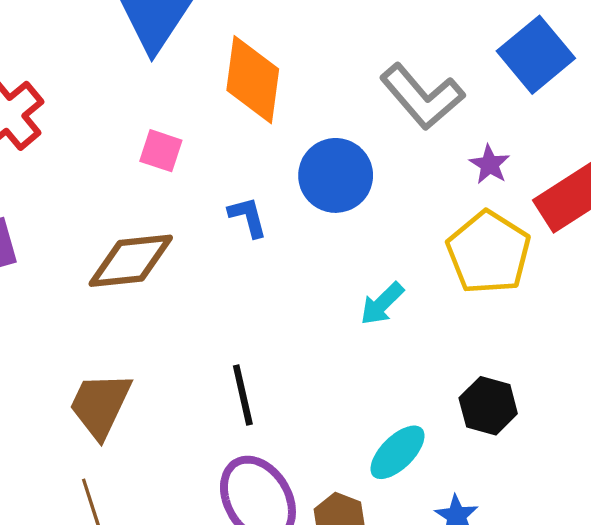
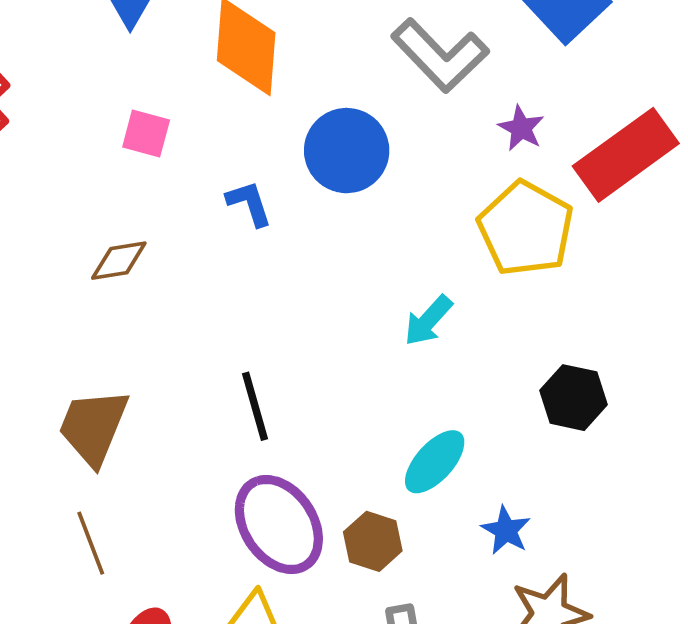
brown diamond: (131, 261) -> (119, 261), size x0.6
cyan arrow: (382, 304) -> (428, 321), moved
black hexagon: (488, 406) -> (573, 398), moved

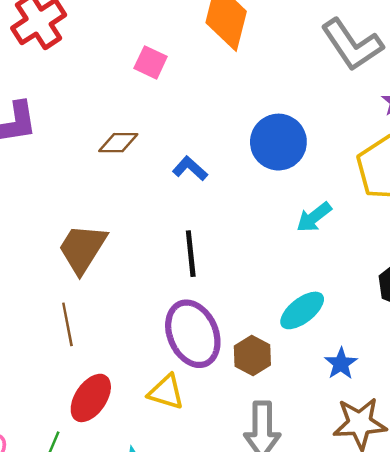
blue circle: (347, 151) -> (278, 142), moved
blue L-shape: (249, 203) -> (190, 169), moved, turned -40

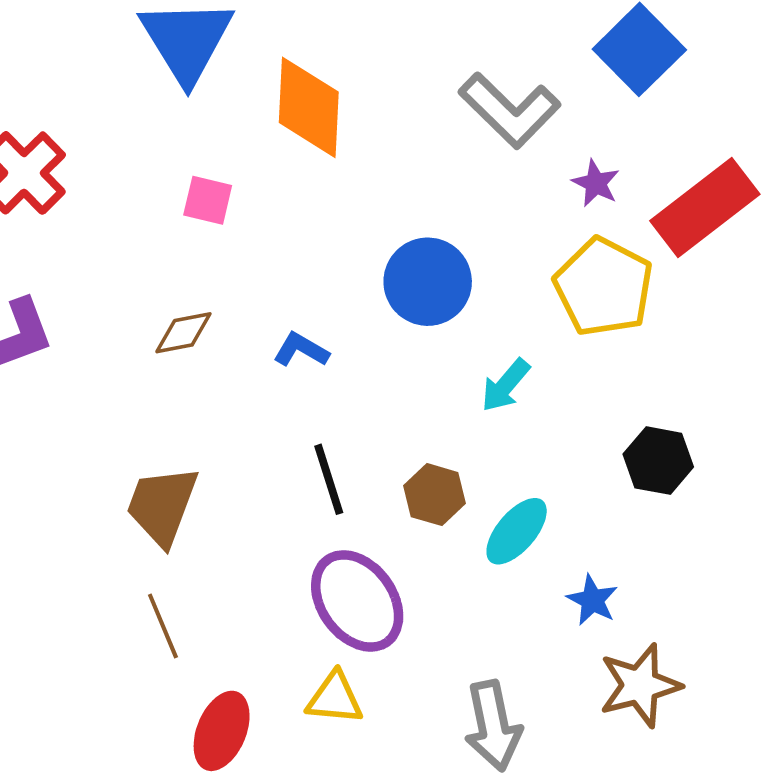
brown hexagon: (252, 356) -> (434, 495), moved

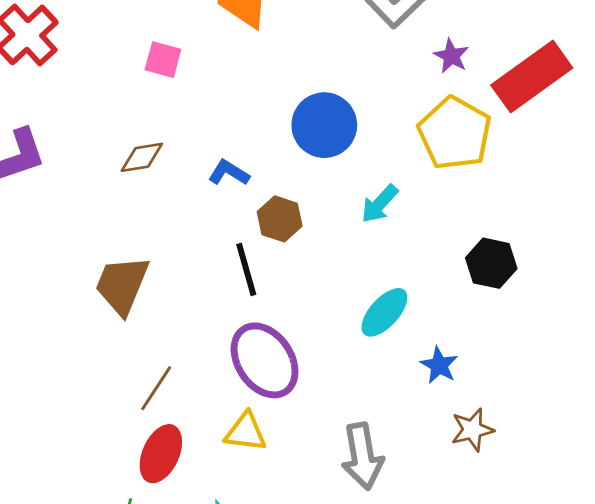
brown hexagon: (434, 495) -> (280, 219), moved
brown line: (163, 626) -> (156, 388), moved, turned 54
brown star: (640, 685) -> (472, 430), size x0.7

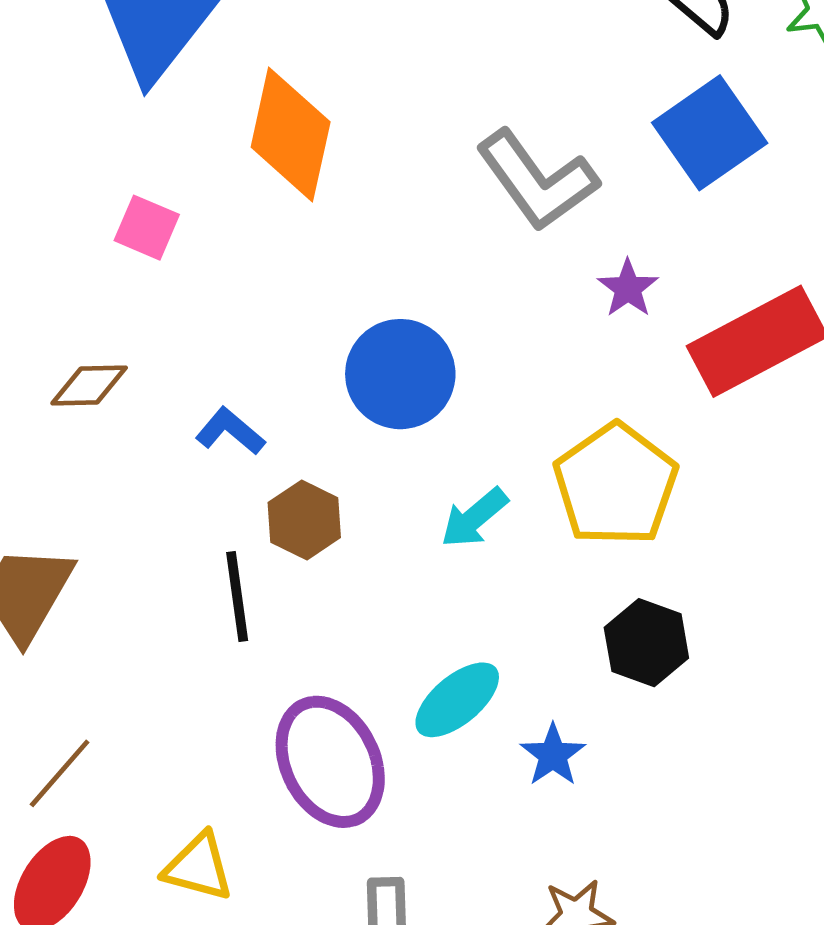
yellow pentagon: (455, 133) -> (616, 485), moved
purple ellipse: (265, 360) -> (330, 762), moved
blue star: (439, 365) -> (553, 755), moved

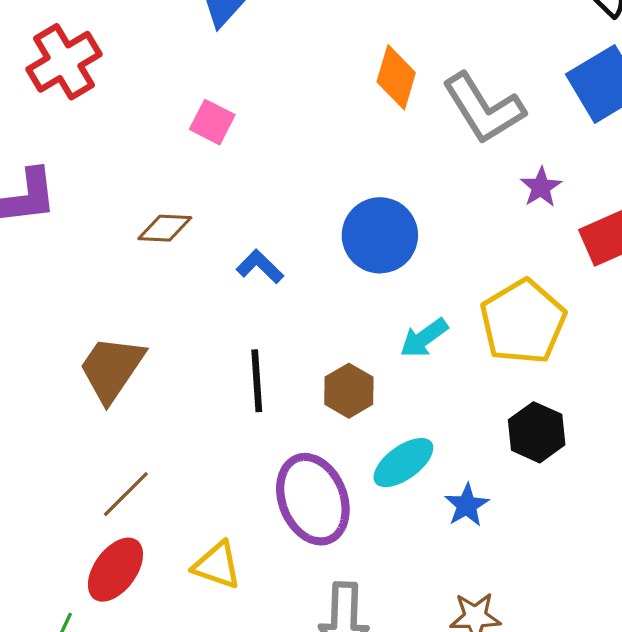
orange diamond: (291, 134) -> (396, 77), moved, size x0.7
brown hexagon: (304, 520) -> (349, 391), moved

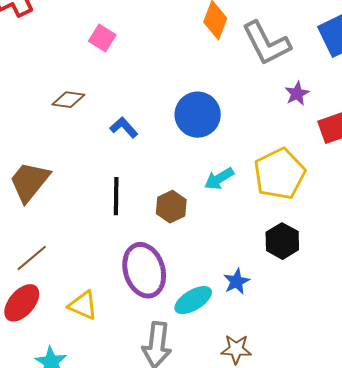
cyan ellipse: (403, 463) -> (193, 300), moved

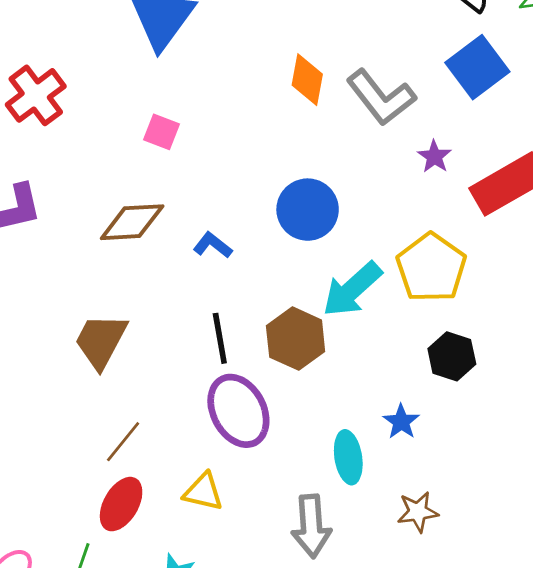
brown diamond: (68, 100) -> (132, 222), size x1.5
cyan arrow: (219, 179) -> (352, 289), size x1.6
brown hexagon: (171, 207) -> (296, 339), size x1.4
purple ellipse: (144, 270) -> (238, 411), moved
cyan ellipse: (193, 300) -> (348, 457), turned -57

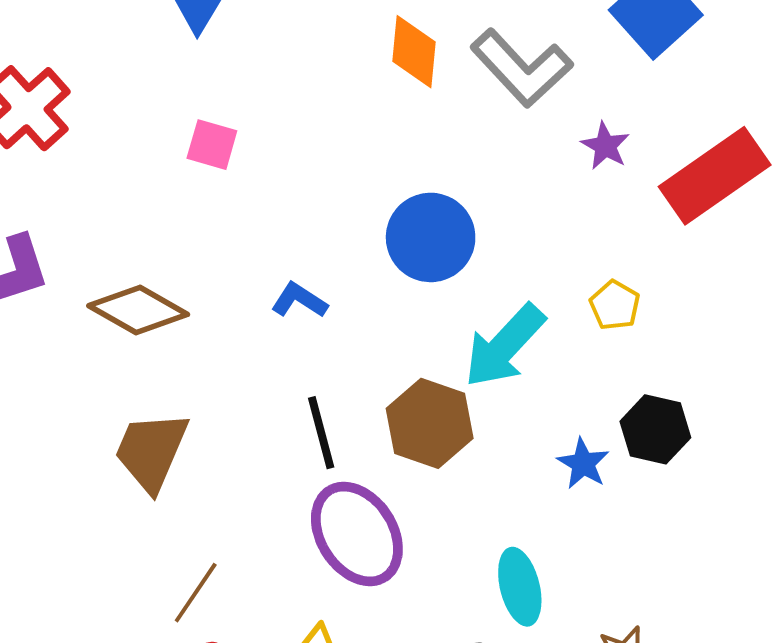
brown diamond: (132, 222) -> (138, 310), moved, turned 38
yellow pentagon: (431, 268) -> (615, 305), size x0.5
blue star: (401, 422) -> (583, 464), moved

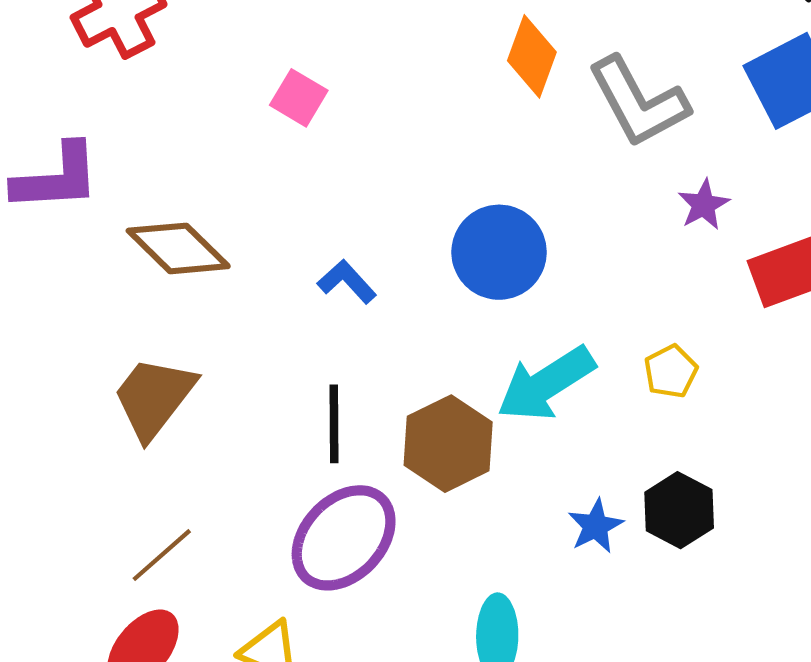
purple ellipse: (357, 534) -> (344, 538), turned 62

